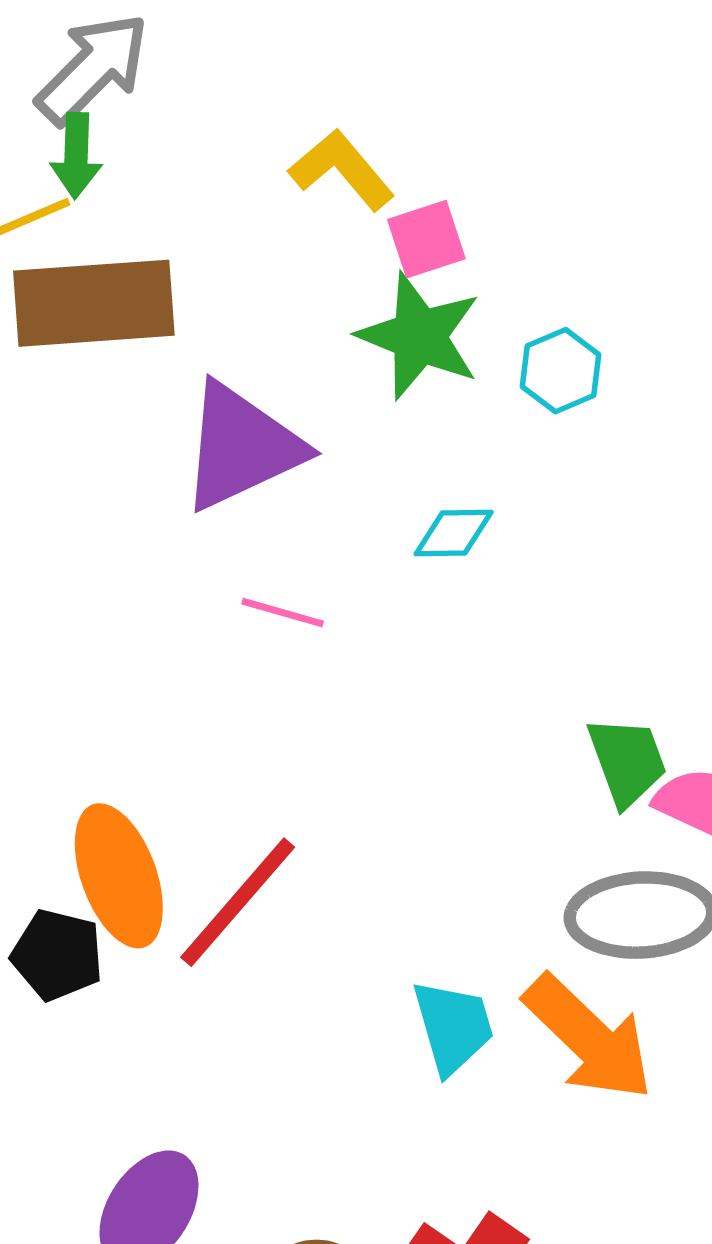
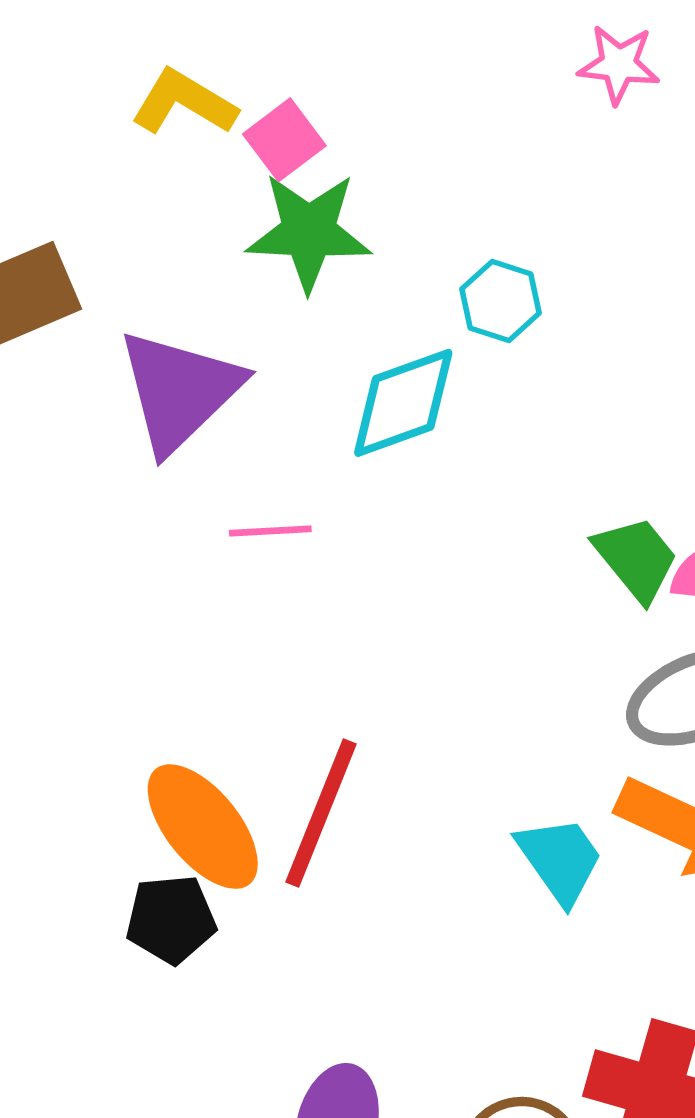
cyan hexagon: (561, 371) -> (501, 301), moved
cyan diamond: (454, 533) -> (403, 403), size x1.6

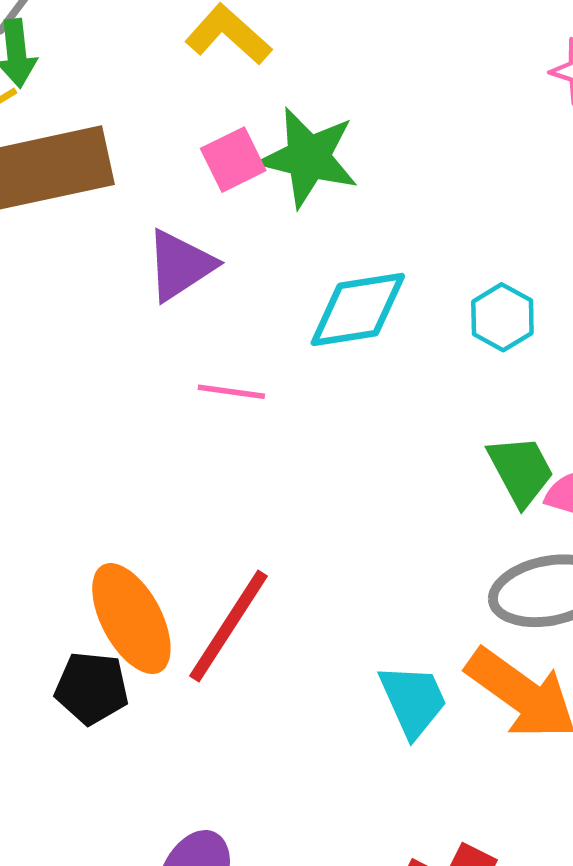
pink square: (284, 140) -> (233, 160), moved
cyan hexagon: (501, 301) -> (502, 317), moved
purple triangle: (179, 391) -> (180, 265), size x0.7

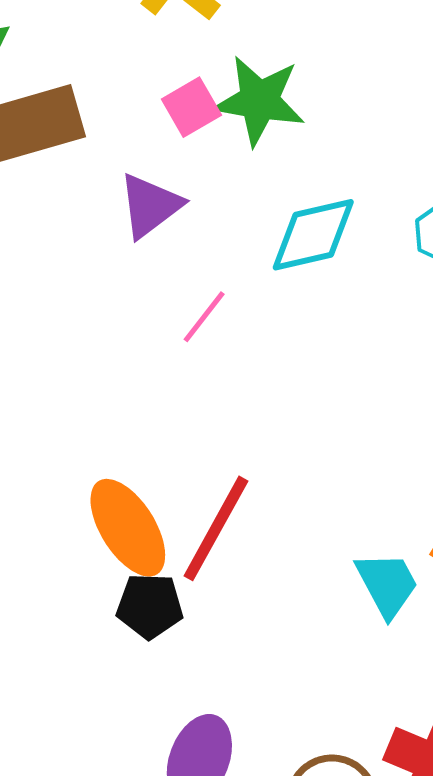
pink line: (231, 392) -> (204, 317), turned -56
black pentagon: (92, 688) -> (150, 606), moved

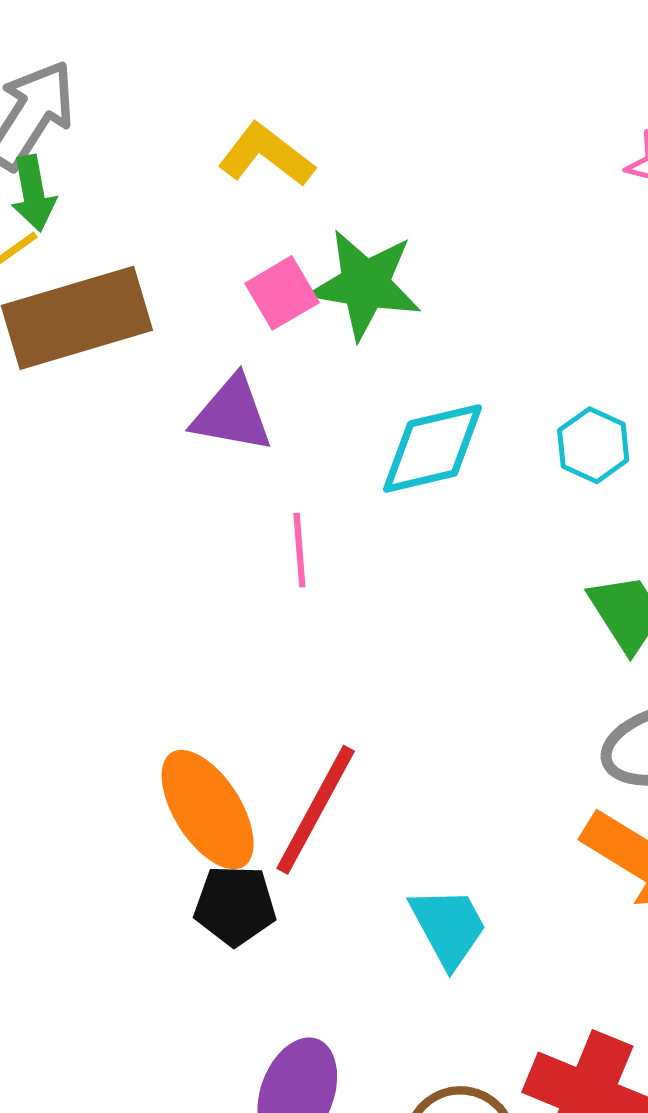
purple triangle: (150, 206) -> (232, 414), turned 48
pink line: (204, 317) -> (299, 550), turned -42
cyan trapezoid: (387, 584) -> (448, 927), moved

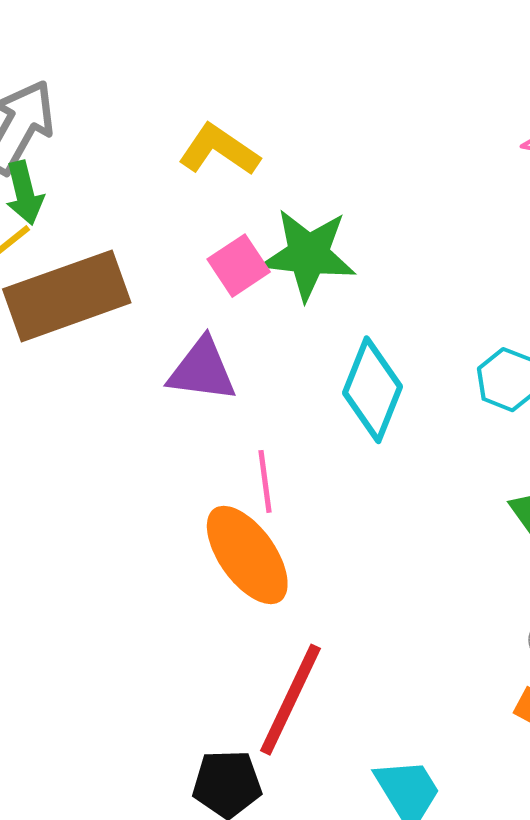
cyan diamond: (433, 449) -> (373, 390), turned -52
orange ellipse: (208, 810) -> (247, 555), moved

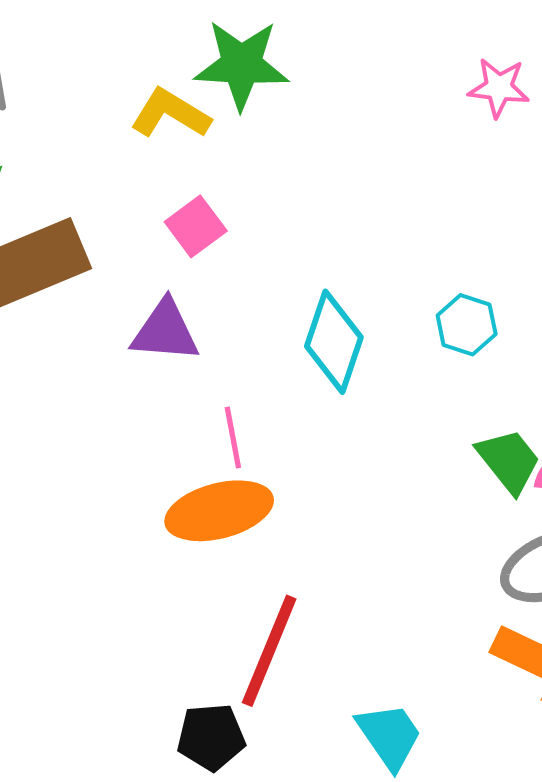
green star: (308, 255) -> (241, 65), moved
orange ellipse: (247, 555) -> (219, 511), turned -66

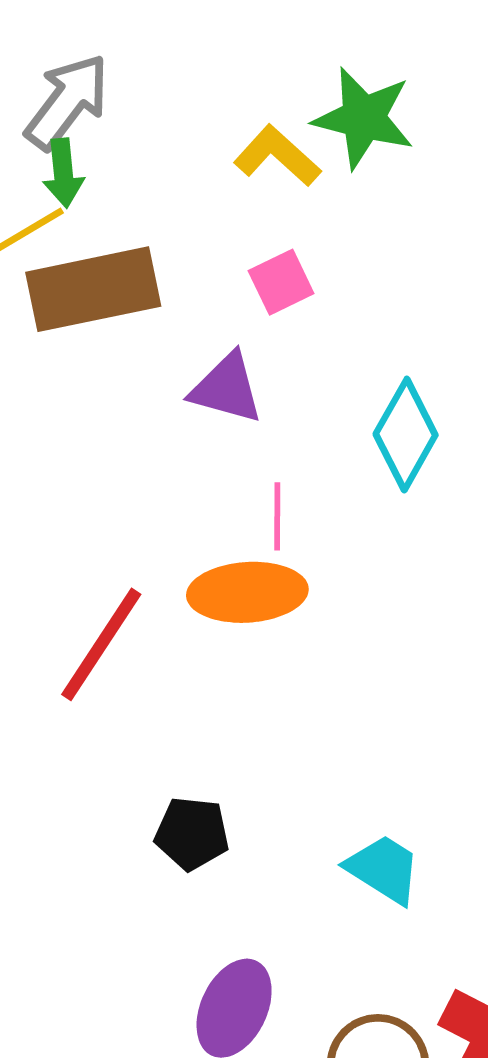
red line: (269, 651) -> (101, 644), moved
cyan trapezoid: (389, 736) -> (384, 869), turned -34

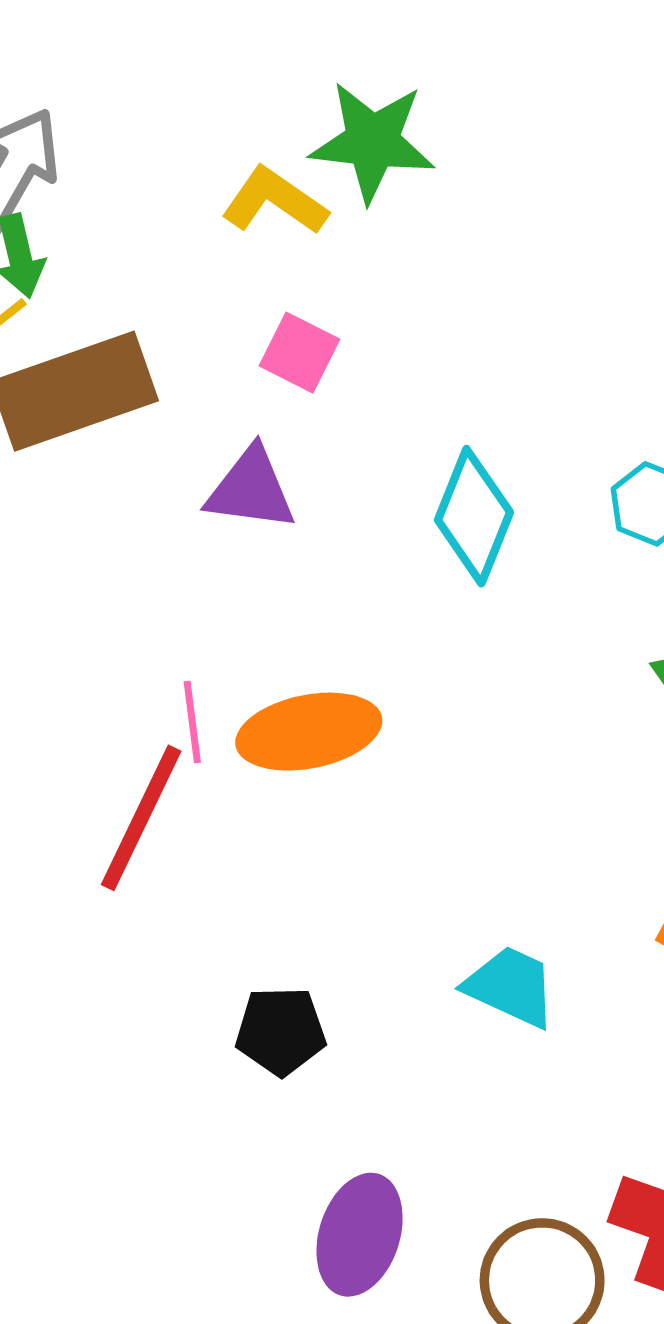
pink square: (281, 282) -> (299, 353), turned -30
pink line: (277, 516) -> (192, 722), moved
cyan trapezoid: (384, 869) -> (511, 986), moved

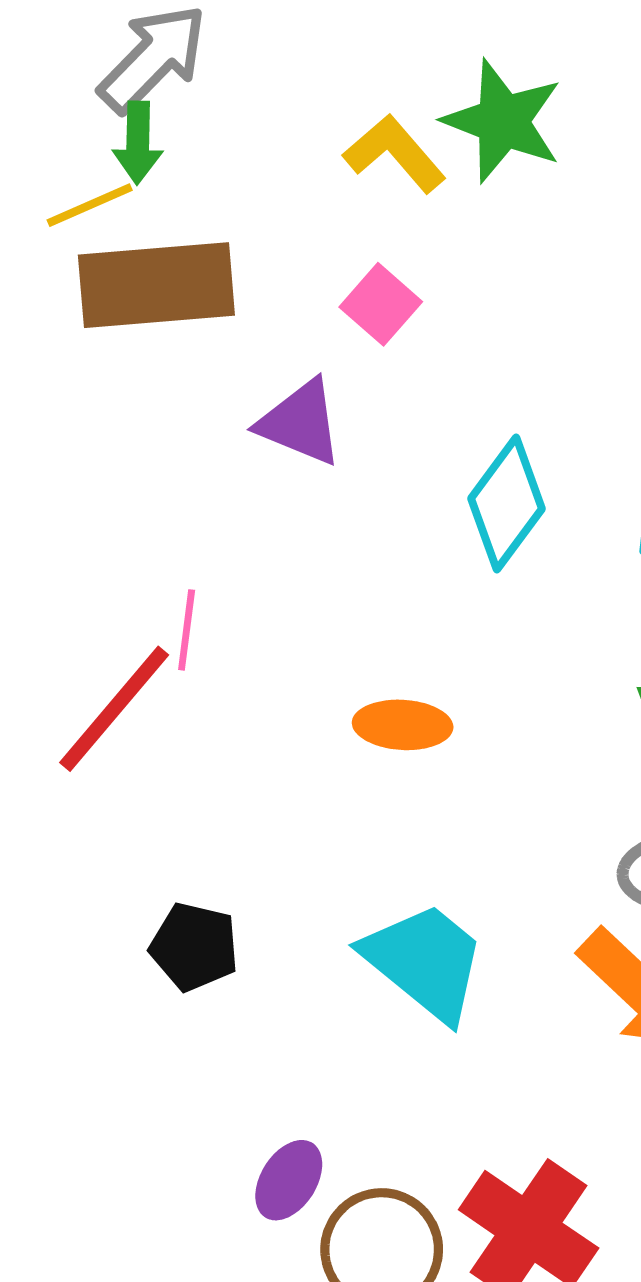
orange ellipse: (309, 732) -> (403, 725), moved, size x0.7
cyan trapezoid: (511, 986) -> (425, 961), size x1.4
purple ellipse: (360, 1235) -> (289, 1180), moved, size x0.7

